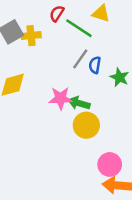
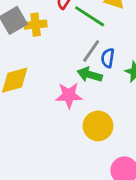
green arrow: (79, 103) -> (90, 75), moved

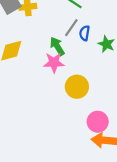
green arrow: (90, 75) -> (57, 46), moved, turned 42

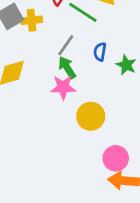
gray line: (71, 28) -> (66, 45), moved

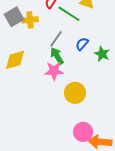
blue semicircle: (100, 52) -> (82, 44), turned 32
pink circle: (116, 158) -> (83, 132), moved

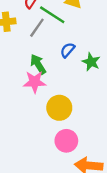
gray line: (56, 39) -> (37, 28), moved
pink circle: (83, 132) -> (66, 141), moved

